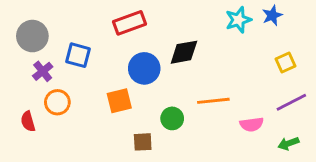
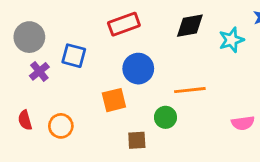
cyan star: (238, 20) -> (231, 40), moved
black diamond: (184, 52) -> (190, 26), moved
orange line: (213, 101) -> (190, 90), moved
orange circle: (57, 102) -> (61, 126), moved

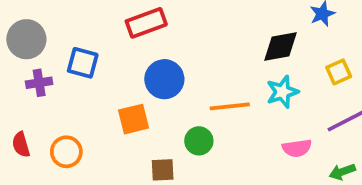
black diamond: (190, 26) -> (281, 46), moved
cyan star: (231, 40) -> (282, 92), moved
purple cross: (39, 71) -> (39, 83), turned 30

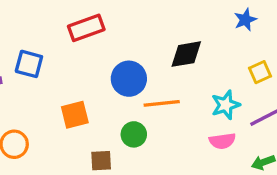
black diamond: (281, 46) -> (186, 54), moved
blue circle: (164, 79) -> (129, 79), moved
cyan star: (282, 92) -> (226, 105), moved

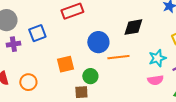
blue square: (29, 64) -> (37, 33), turned -36
green circle: (134, 134) -> (90, 76), moved

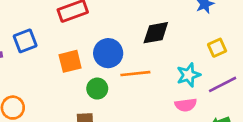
orange square: (65, 64) -> (70, 61), moved
green circle: (90, 76) -> (97, 89), moved

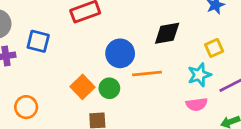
blue square: (25, 41) -> (38, 41), turned 35
yellow square: (217, 48) -> (214, 48), moved
orange square: (70, 61) -> (83, 87), moved, turned -30

